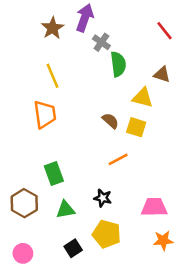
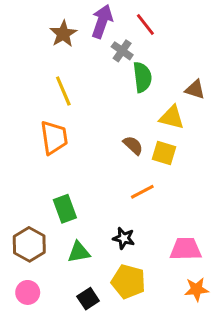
red line: (165, 31) -> (145, 24), moved
pink circle: (23, 253) -> (28, 292), moved

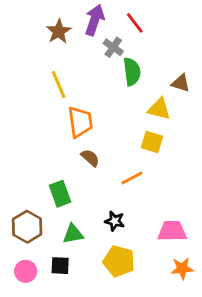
orange trapezoid: (54, 138) -> (80, 122), moved
brown semicircle: (133, 145) -> (90, 158), moved
black square: (88, 299) -> (60, 266), moved, turned 36

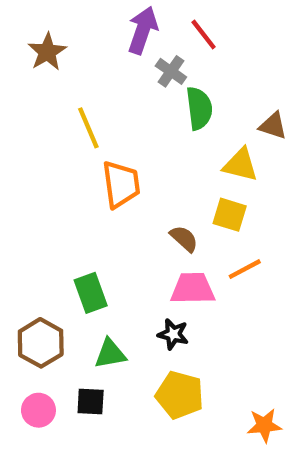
brown star: (59, 31) -> (47, 52), moved
brown semicircle: (90, 158) -> (184, 239), moved
orange line: (132, 178) -> (245, 269), moved
pink trapezoid: (172, 231) -> (193, 289), moved
orange star: (182, 268) -> (264, 425), moved

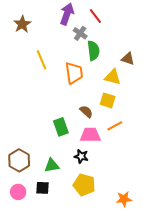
orange trapezoid: (121, 184) -> (74, 73), moved
green rectangle: (91, 293) -> (61, 127), moved

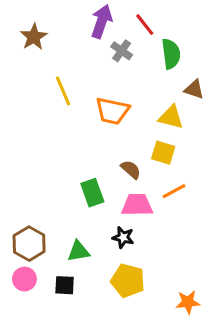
green semicircle: (93, 51) -> (171, 54), moved
orange trapezoid: (74, 73) -> (112, 111), turned 110
pink circle: (18, 192) -> (24, 279), moved

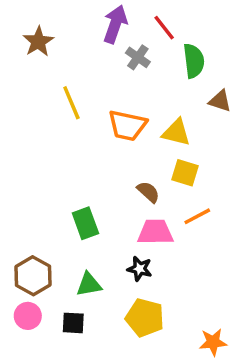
yellow triangle: (171, 117) -> (176, 132), moved
green rectangle: (92, 193) -> (85, 223), moved

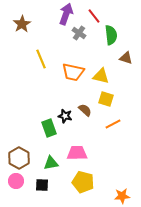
pink trapezoid: (155, 232) -> (77, 153), moved
black star: (140, 269) -> (65, 116), moved

